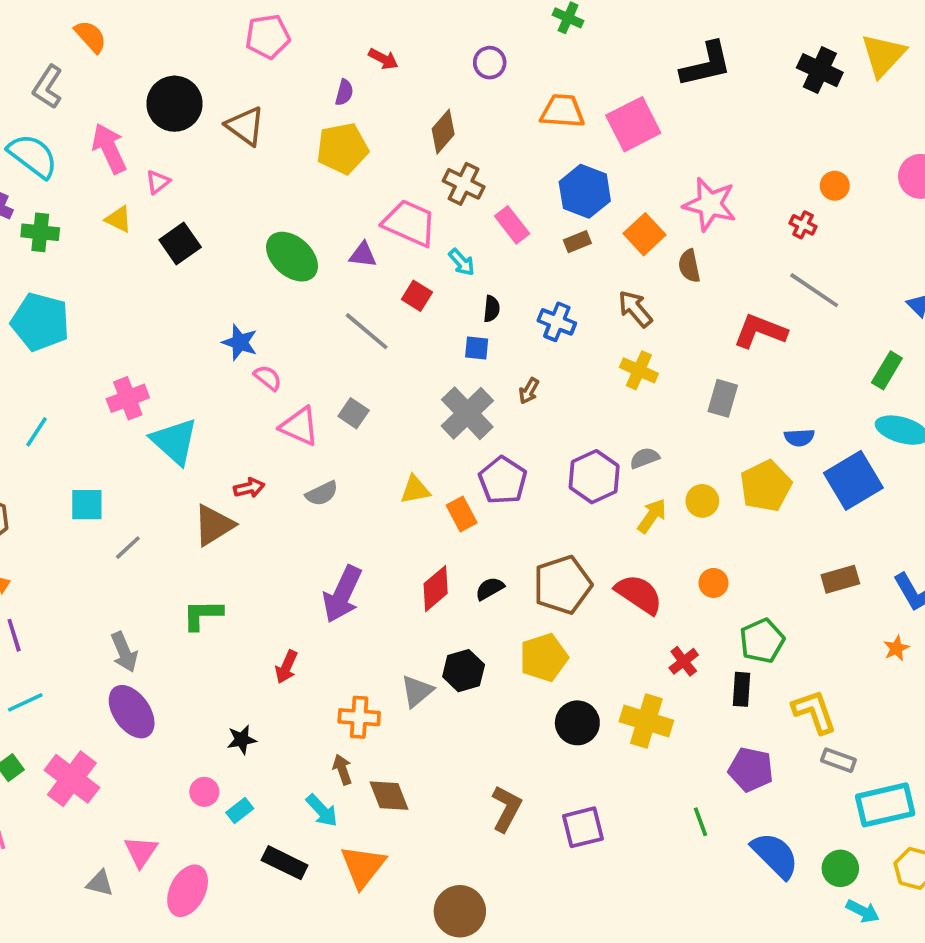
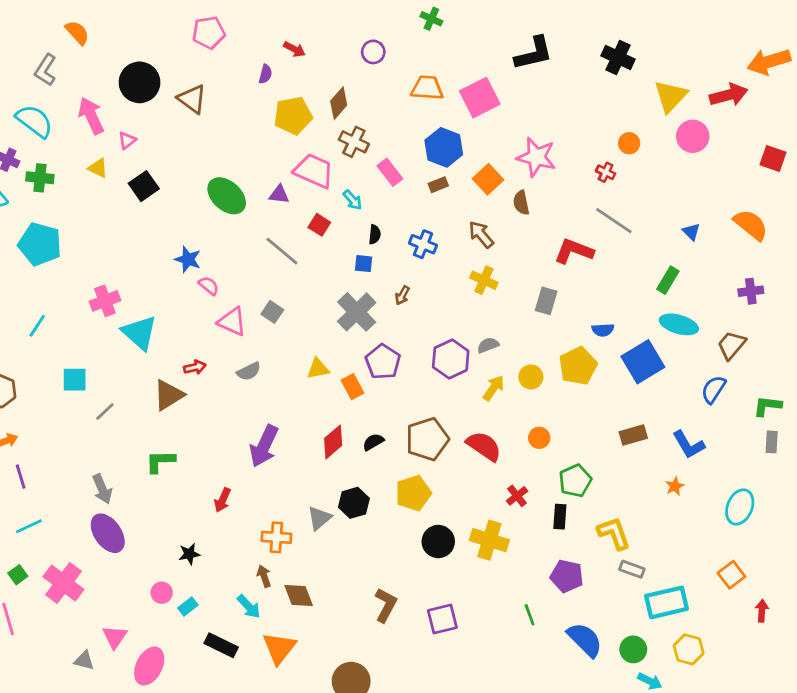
yellow triangle: (883, 55) -> (671, 96), moved
yellow pentagon: (342, 148) -> (293, 116), moved

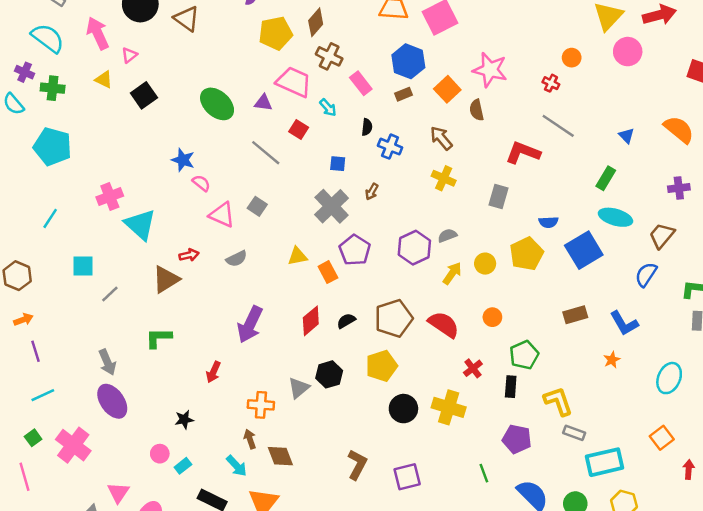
black semicircle: (375, 235) -> (367, 127), moved

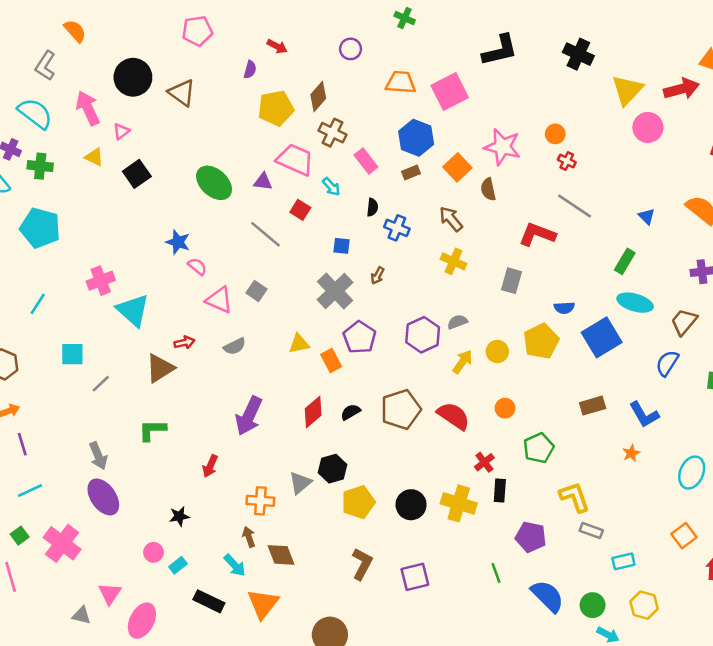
orange circle: (572, 58) -> (555, 134), moved
yellow pentagon: (382, 366) -> (358, 502), moved
black rectangle: (511, 387) -> (500, 491), moved
cyan rectangle: (605, 462) -> (623, 561), size x0.6

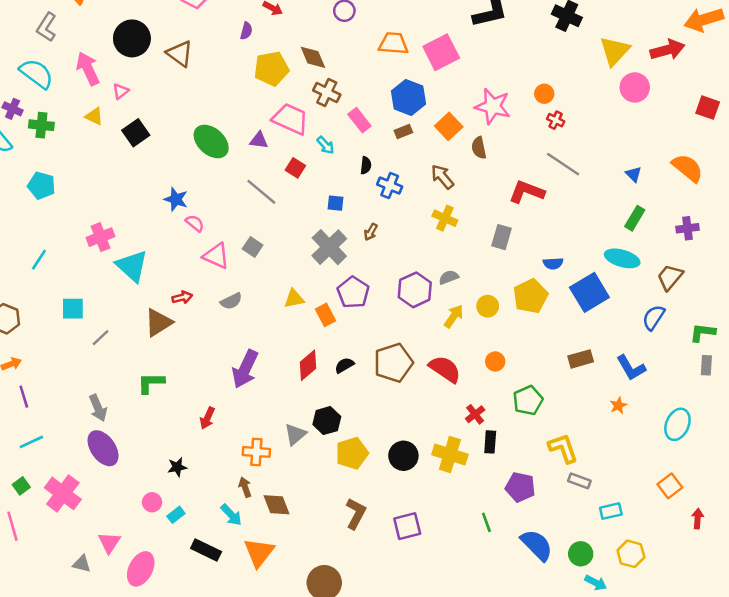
brown diamond: (318, 97) -> (313, 57), turned -64
cyan pentagon: (40, 228) -> (41, 185), size x0.7
green rectangle: (625, 261) -> (635, 218), moved

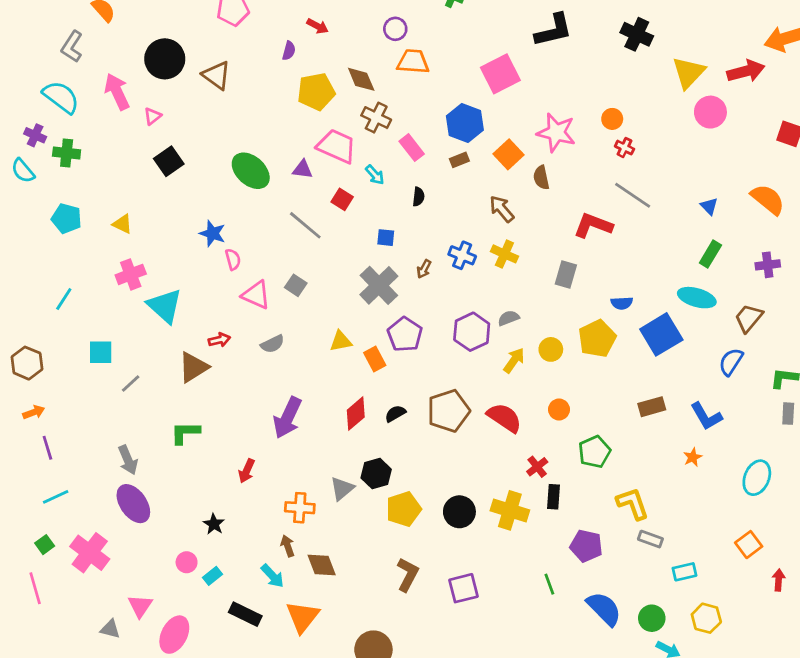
orange trapezoid: (393, 43) -> (413, 62), moved
yellow triangle: (94, 116) -> (122, 224), moved
blue cross: (390, 185) -> (462, 255), moved
pink semicircle: (195, 223) -> (233, 259), turned 36
black star: (177, 467) -> (214, 524), turned -30

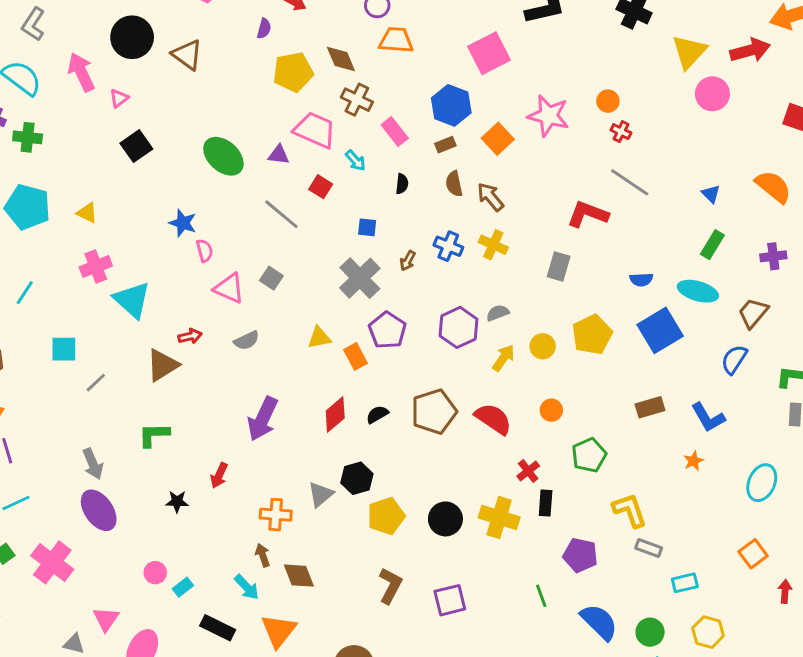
brown semicircle: (541, 178) -> (454, 184), moved
cyan pentagon: (67, 218) -> (28, 207), size x1.4
blue semicircle: (622, 303) -> (641, 280), moved
black star: (214, 524) -> (177, 502), moved, turned -30

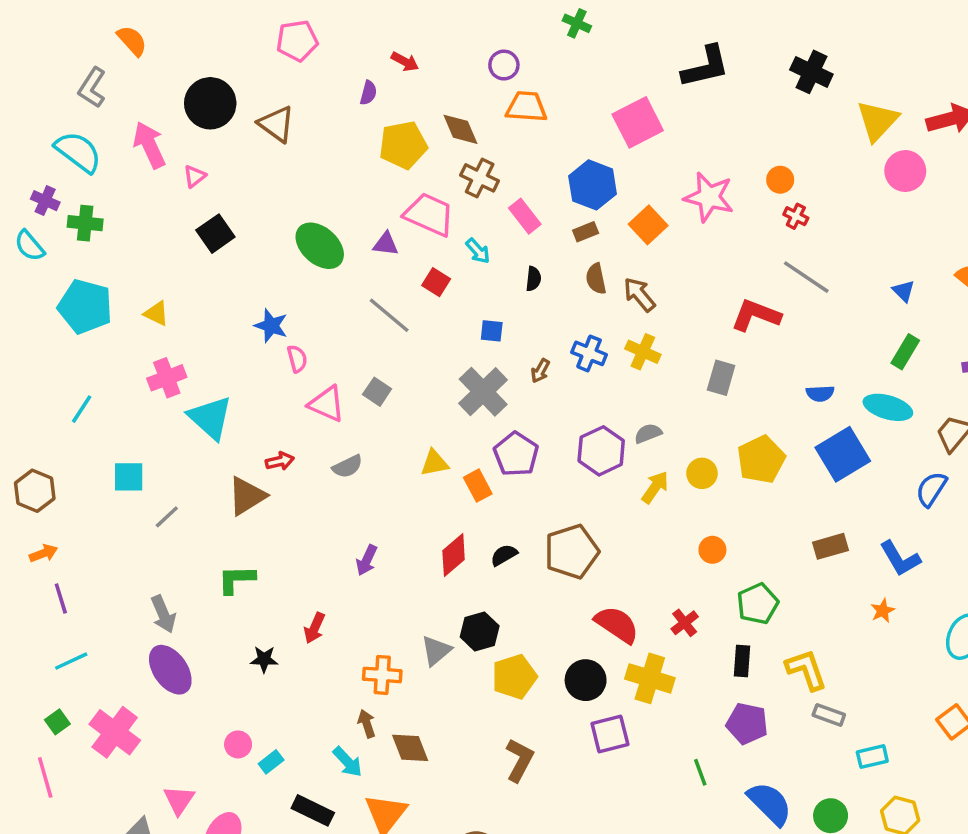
purple arrow: (263, 419) -> (367, 560), size x0.6
red semicircle: (493, 419) -> (617, 625), moved
black rectangle: (546, 503) -> (742, 661), moved
purple square: (450, 600) -> (610, 734), moved

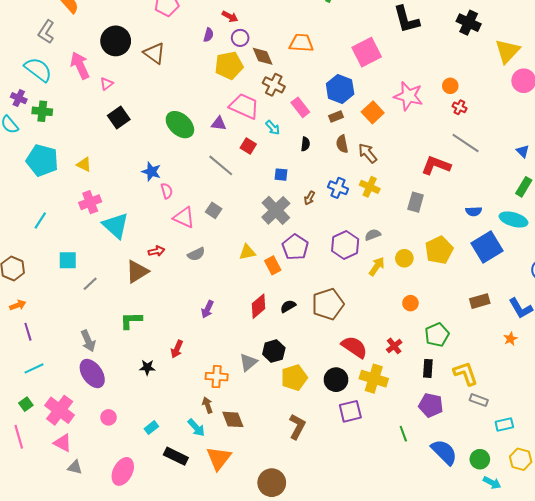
purple circle: (504, 65) -> (240, 38), moved
black L-shape: (705, 67) -> (406, 20), turned 88
pink circle: (238, 744) -> (109, 417), moved
pink triangle: (179, 800) -> (63, 443), moved, turned -36

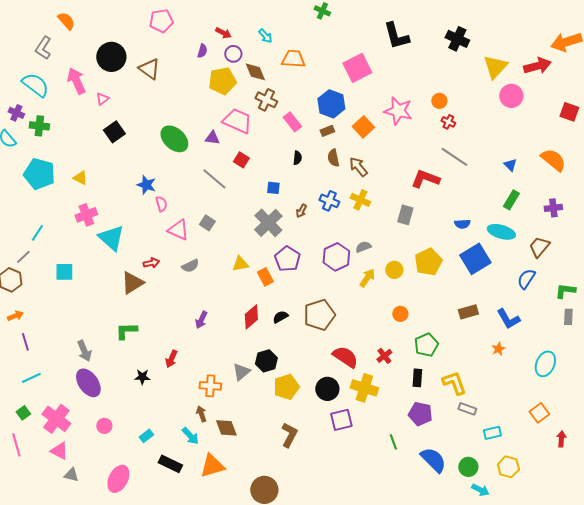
cyan arrow: (273, 128) -> (265, 36), moved
gray line: (90, 284) -> (23, 257), moved
orange triangle: (219, 458) -> (212, 466), turned 36

